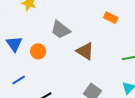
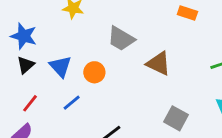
blue line: (19, 80) -> (72, 103), moved

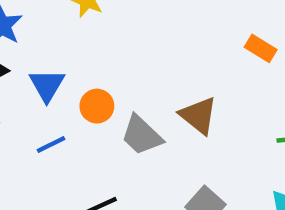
gray trapezoid: (121, 39) -> (142, 135), moved

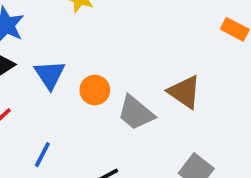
blue line: (51, 145) -> (42, 155), moved, turned -32

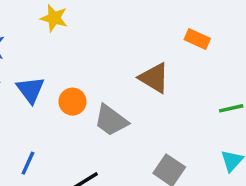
brown triangle: (184, 92) -> (154, 78), moved

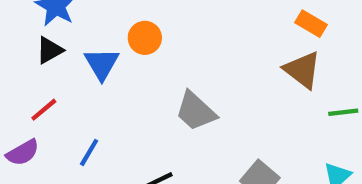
brown triangle: (154, 78) -> (302, 70), moved
orange circle: (72, 102) -> (145, 38), moved

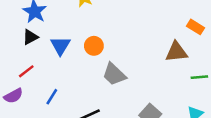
orange rectangle: (311, 24) -> (195, 27), moved
orange circle: (145, 38) -> (94, 46), moved
brown triangle: (302, 70) -> (176, 52), turned -45

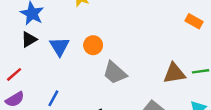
brown triangle: (176, 52) -> (174, 73), moved
red line: (26, 71) -> (14, 74), moved

